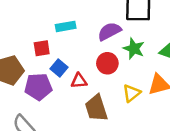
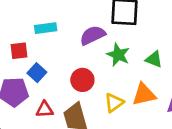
red circle: (107, 63) -> (82, 80), moved
red triangle: (79, 81) -> (45, 109), moved

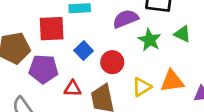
red square: (19, 51) -> (52, 29), size x1.5
green triangle: (154, 59) -> (182, 34), moved
blue square: (37, 73) -> (84, 51), moved

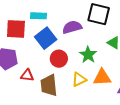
green star: (150, 40) -> (88, 55), moved
blue square: (84, 51) -> (46, 38), moved, size x1.5

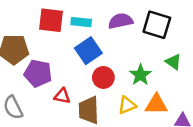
purple semicircle: (72, 27) -> (121, 21), moved
red square: (16, 29) -> (51, 20), moved

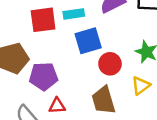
blue square: (88, 51) -> (88, 41), turned 32
red triangle: (62, 96) -> (57, 106), moved

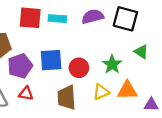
blue square: (88, 41) -> (51, 60), moved
purple pentagon: (43, 76) -> (20, 66), turned -30

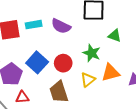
purple semicircle: (93, 17) -> (61, 26), moved, turned -126
blue square: (51, 60) -> (37, 62), turned -30

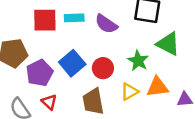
green triangle: (115, 36) -> (168, 44), size x1.5
red triangle: (22, 97) -> (49, 102), turned 40

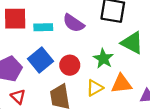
cyan rectangle: (74, 18) -> (43, 27), moved

